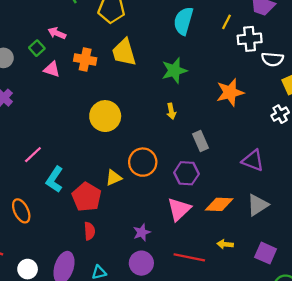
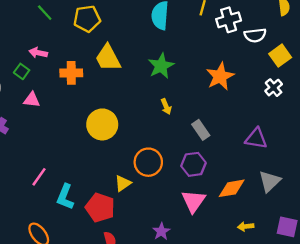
pink triangle: (52, 69) -> (32, 100), moved

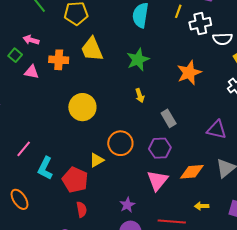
pink triangle: (32, 100) -> (32, 72), moved

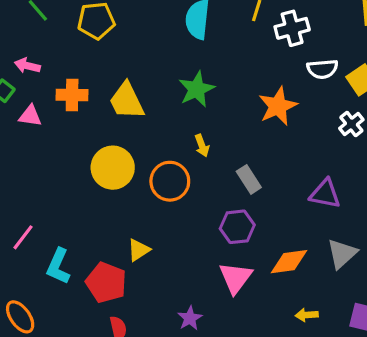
white semicircle: (223, 39) -> (322, 69), moved
yellow trapezoid: (92, 49) -> (127, 101), moved
orange circle: (120, 143) -> (170, 181), moved

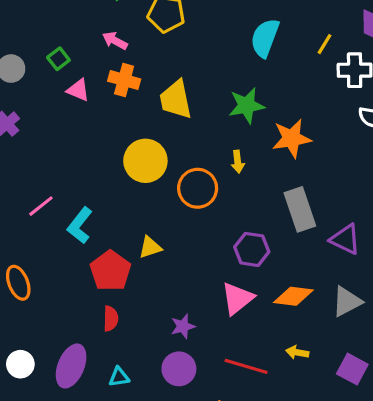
pink arrow: (27, 66) -> (115, 41), moved
orange star: (278, 106) -> (292, 138), moved
gray rectangle: (249, 179) -> (300, 209), moved, size x1.5
cyan L-shape: (58, 266) -> (80, 225), moved

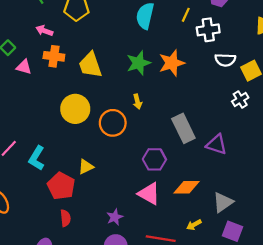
orange star: (292, 138) -> (172, 63), moved
pink triangle: (237, 298) -> (149, 194), turned -45
gray triangle: (347, 302) -> (223, 202), moved
yellow arrow: (297, 352) -> (194, 225), turned -32

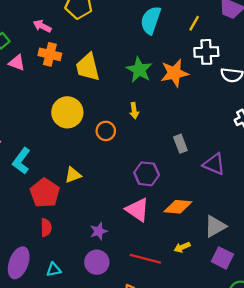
white cross: (208, 30) -> (206, 52), moved
green star: (139, 63) -> (139, 70), turned -30
orange circle: (113, 123) -> (106, 131), size x0.7
gray rectangle: (183, 128) -> (180, 144), size x0.6

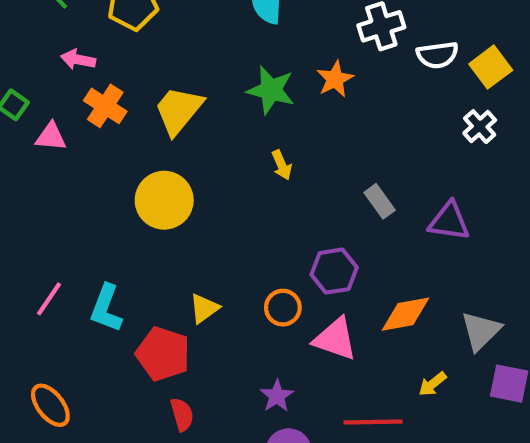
orange cross: (50, 54) -> (105, 106), turned 35
yellow trapezoid: (88, 67) -> (178, 110), turned 68
orange star: (174, 73) -> (335, 79), size x0.7
orange circle: (106, 131) -> (283, 308), moved

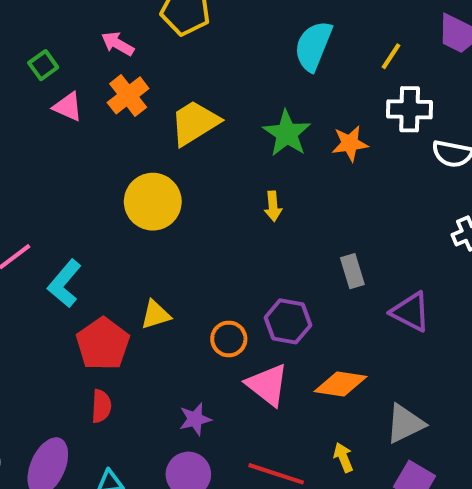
yellow arrow: (432, 384) -> (343, 457), turned 88

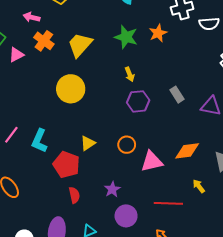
pink triangle: (68, 107) -> (16, 55), turned -35
purple hexagon: (288, 321) -> (138, 101), moved
pink triangle: (267, 385) -> (152, 161), turned -35
purple star: (195, 419) -> (112, 189), moved

